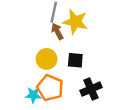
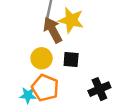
brown arrow: (57, 31) -> (53, 30), size x1.5
black cross: (91, 89) -> (99, 89), moved

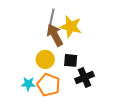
black cross: (99, 89) -> (85, 77), moved
cyan star: (28, 95) -> (28, 84), moved

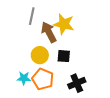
gray line: (52, 18) -> (32, 16), moved
black cross: (85, 77) -> (77, 83), moved

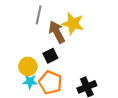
yellow circle: (40, 55) -> (28, 66), moved
black square: (64, 56) -> (50, 56), moved, turned -32

